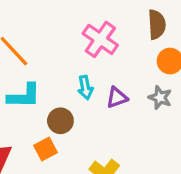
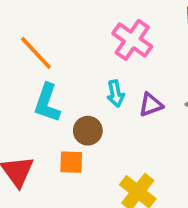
cyan L-shape: (24, 96) -> (47, 103), turned 108
orange square: (46, 149) -> (71, 162), turned 30

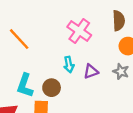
cyan L-shape: (47, 103) -> (25, 85), moved

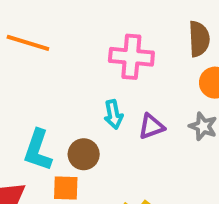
pink cross: (79, 31) -> (131, 57), turned -30
orange line: (19, 39) -> (28, 43), moved, turned -30

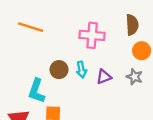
brown circle: (84, 154) -> (59, 70), moved

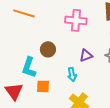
cyan arrow: (81, 70) -> (72, 74), moved

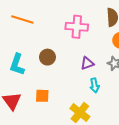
cyan L-shape: (29, 67) -> (17, 64), moved
cyan arrow: (72, 74) -> (95, 85), moved

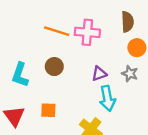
orange line: (22, 19) -> (57, 31), moved
cyan arrow: (95, 85) -> (107, 98), size x1.5

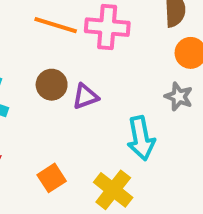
purple triangle: (99, 74) -> (85, 97), moved
orange square: (48, 110) -> (52, 178), moved, turned -35

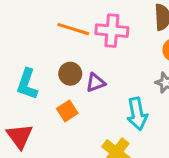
orange square: (52, 178) -> (67, 111), moved

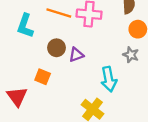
cyan L-shape: (27, 84) -> (25, 26), moved
orange square: (67, 111) -> (43, 77), moved, turned -35

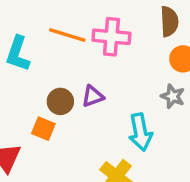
brown circle: (57, 48) -> (60, 101), moved

